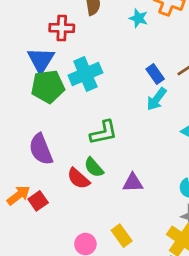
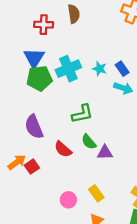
cyan star: (138, 18) -> (100, 69), moved
red cross: (62, 28) -> (44, 25), moved
cyan arrow: (157, 99) -> (123, 88), turned -108
green semicircle: (94, 167) -> (89, 142), moved

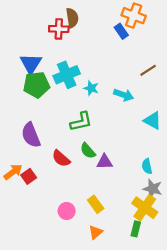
red cross: (44, 25) -> (59, 29), moved
cyan star: (100, 69) -> (91, 88), moved
blue rectangle: (122, 69) -> (121, 31), moved

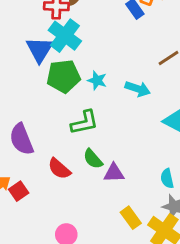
blue triangle: (31, 64) -> (40, 50), moved
cyan cross: (67, 75) -> (65, 36), moved, turned -30
green pentagon: (36, 85) -> (63, 76), moved
yellow rectangle: (96, 204) -> (131, 218), moved

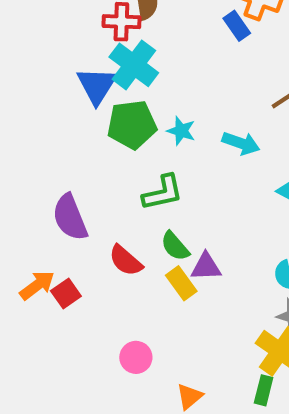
yellow rectangle: (131, 218) -> (181, 283), moved

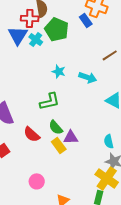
cyan cross: (134, 65) -> (36, 39), size x0.6
blue triangle: (97, 86) -> (18, 35), moved
green pentagon: (132, 125) -> (57, 29), moved, turned 30

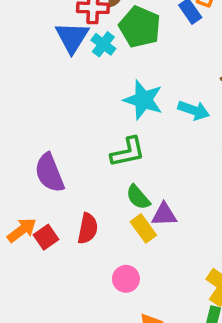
cyan star: (59, 71) -> (143, 100), size x1.6
red semicircle: (32, 134) -> (88, 228), moved, turned -120
pink circle: (37, 181) -> (126, 279), moved

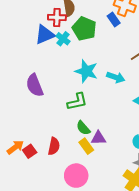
blue triangle: (72, 37) -> (45, 35), turned 35
purple semicircle: (49, 173) -> (35, 85), moved
pink circle: (126, 279) -> (76, 176), size x1.5

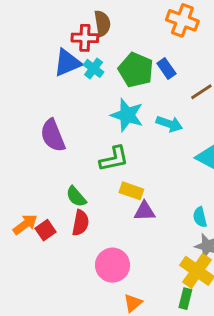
blue rectangle: (114, 19) -> (166, 68), moved
green pentagon: (84, 29) -> (136, 70), moved
green semicircle: (83, 128) -> (76, 197), moved
yellow rectangle: (86, 146) -> (131, 191), moved, turned -35

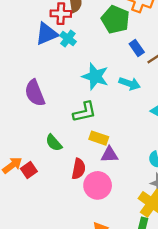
blue rectangle: (166, 68) -> (137, 48), moved
green pentagon: (136, 70) -> (115, 20), moved
red semicircle: (80, 223) -> (79, 169), moved
pink circle: (113, 265) -> (98, 185), moved

